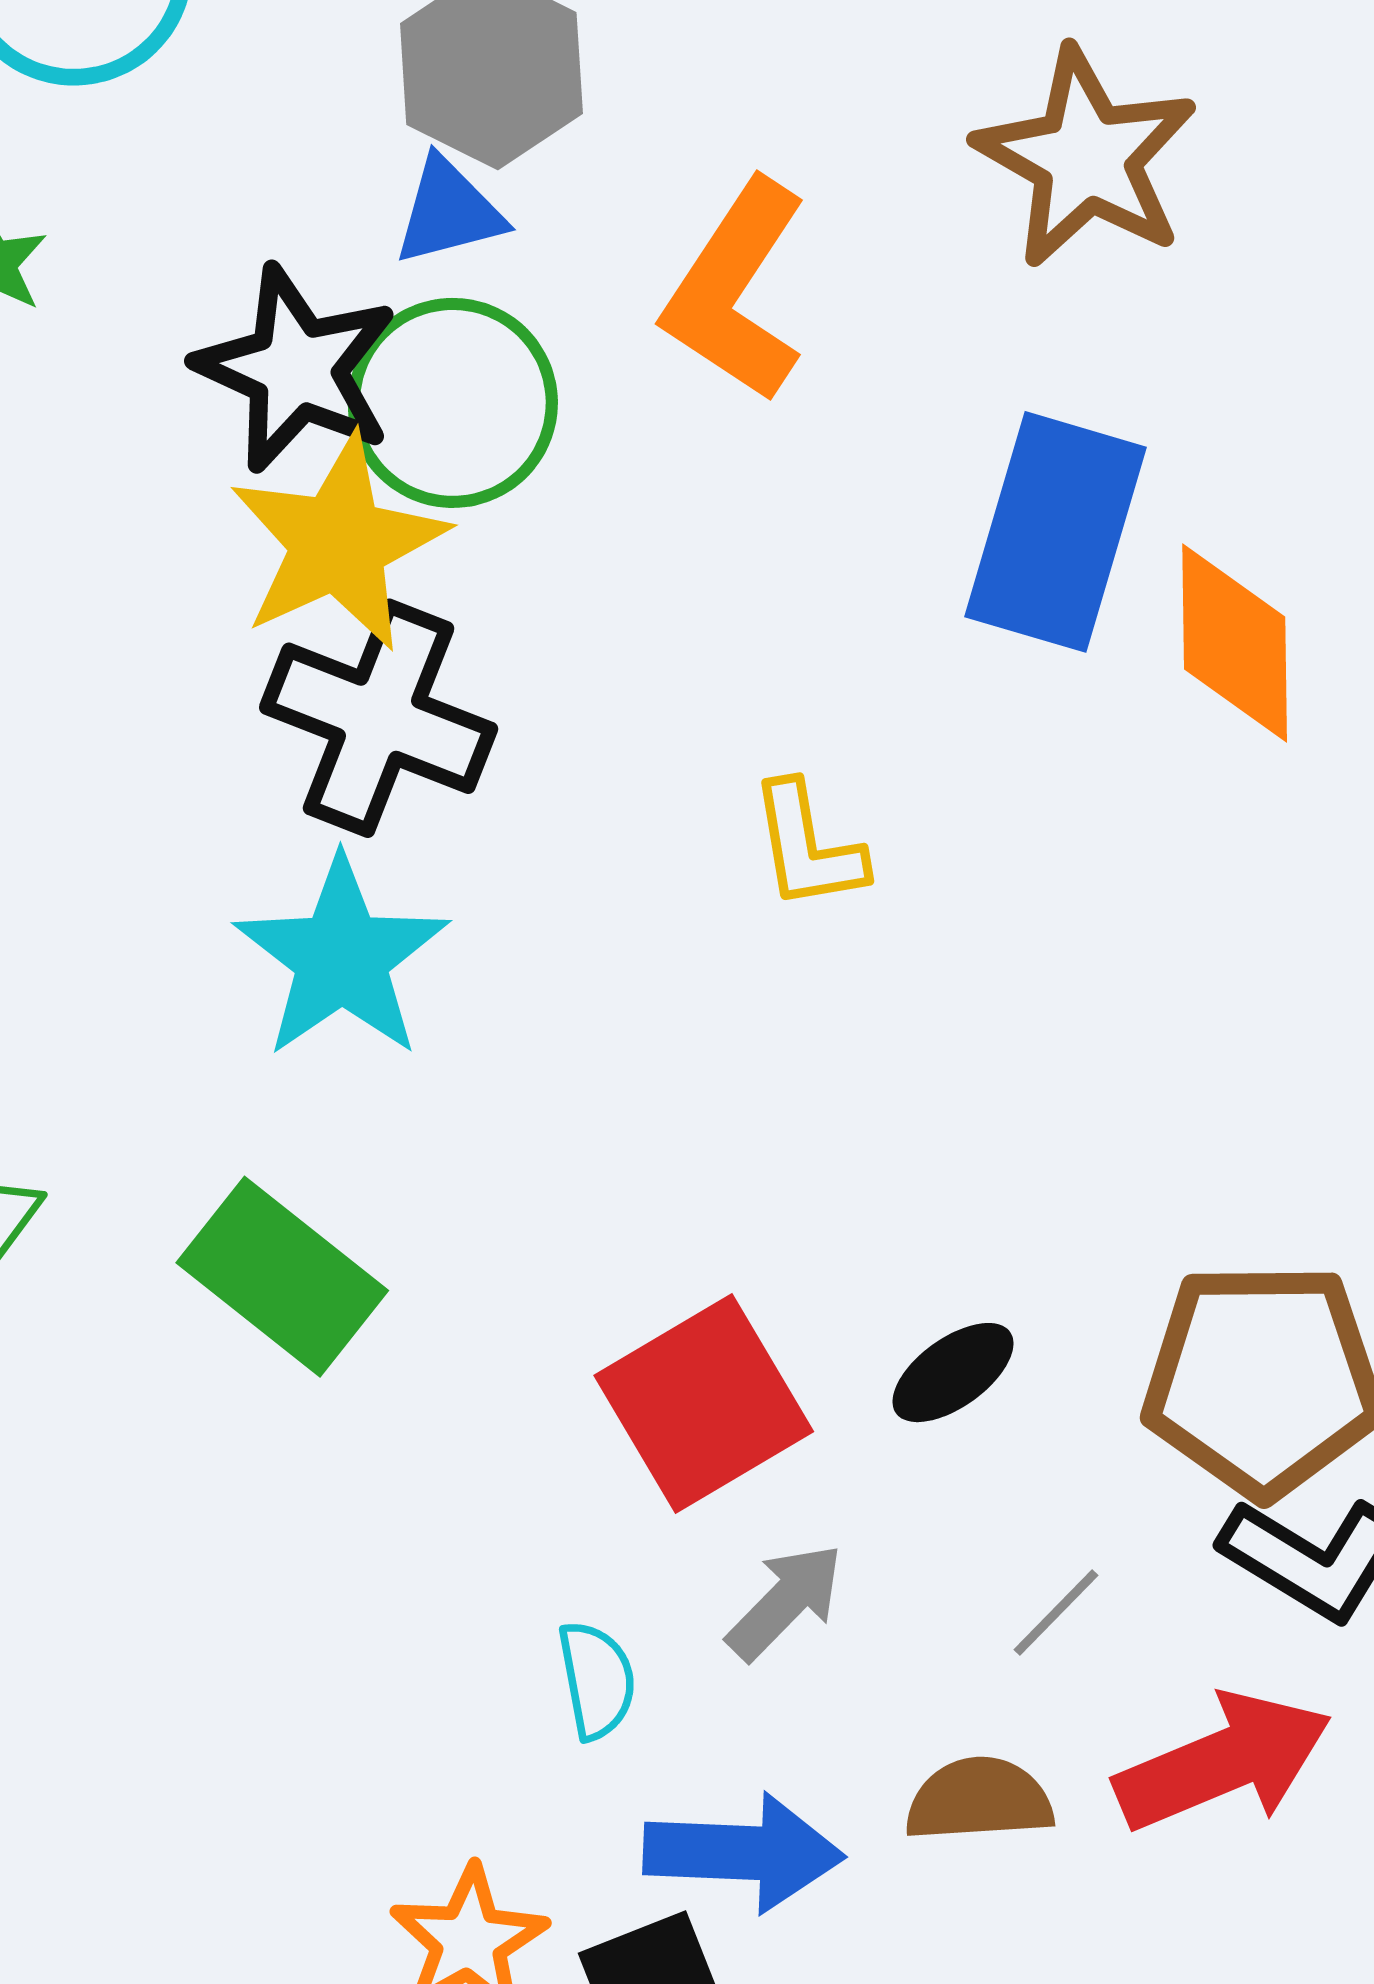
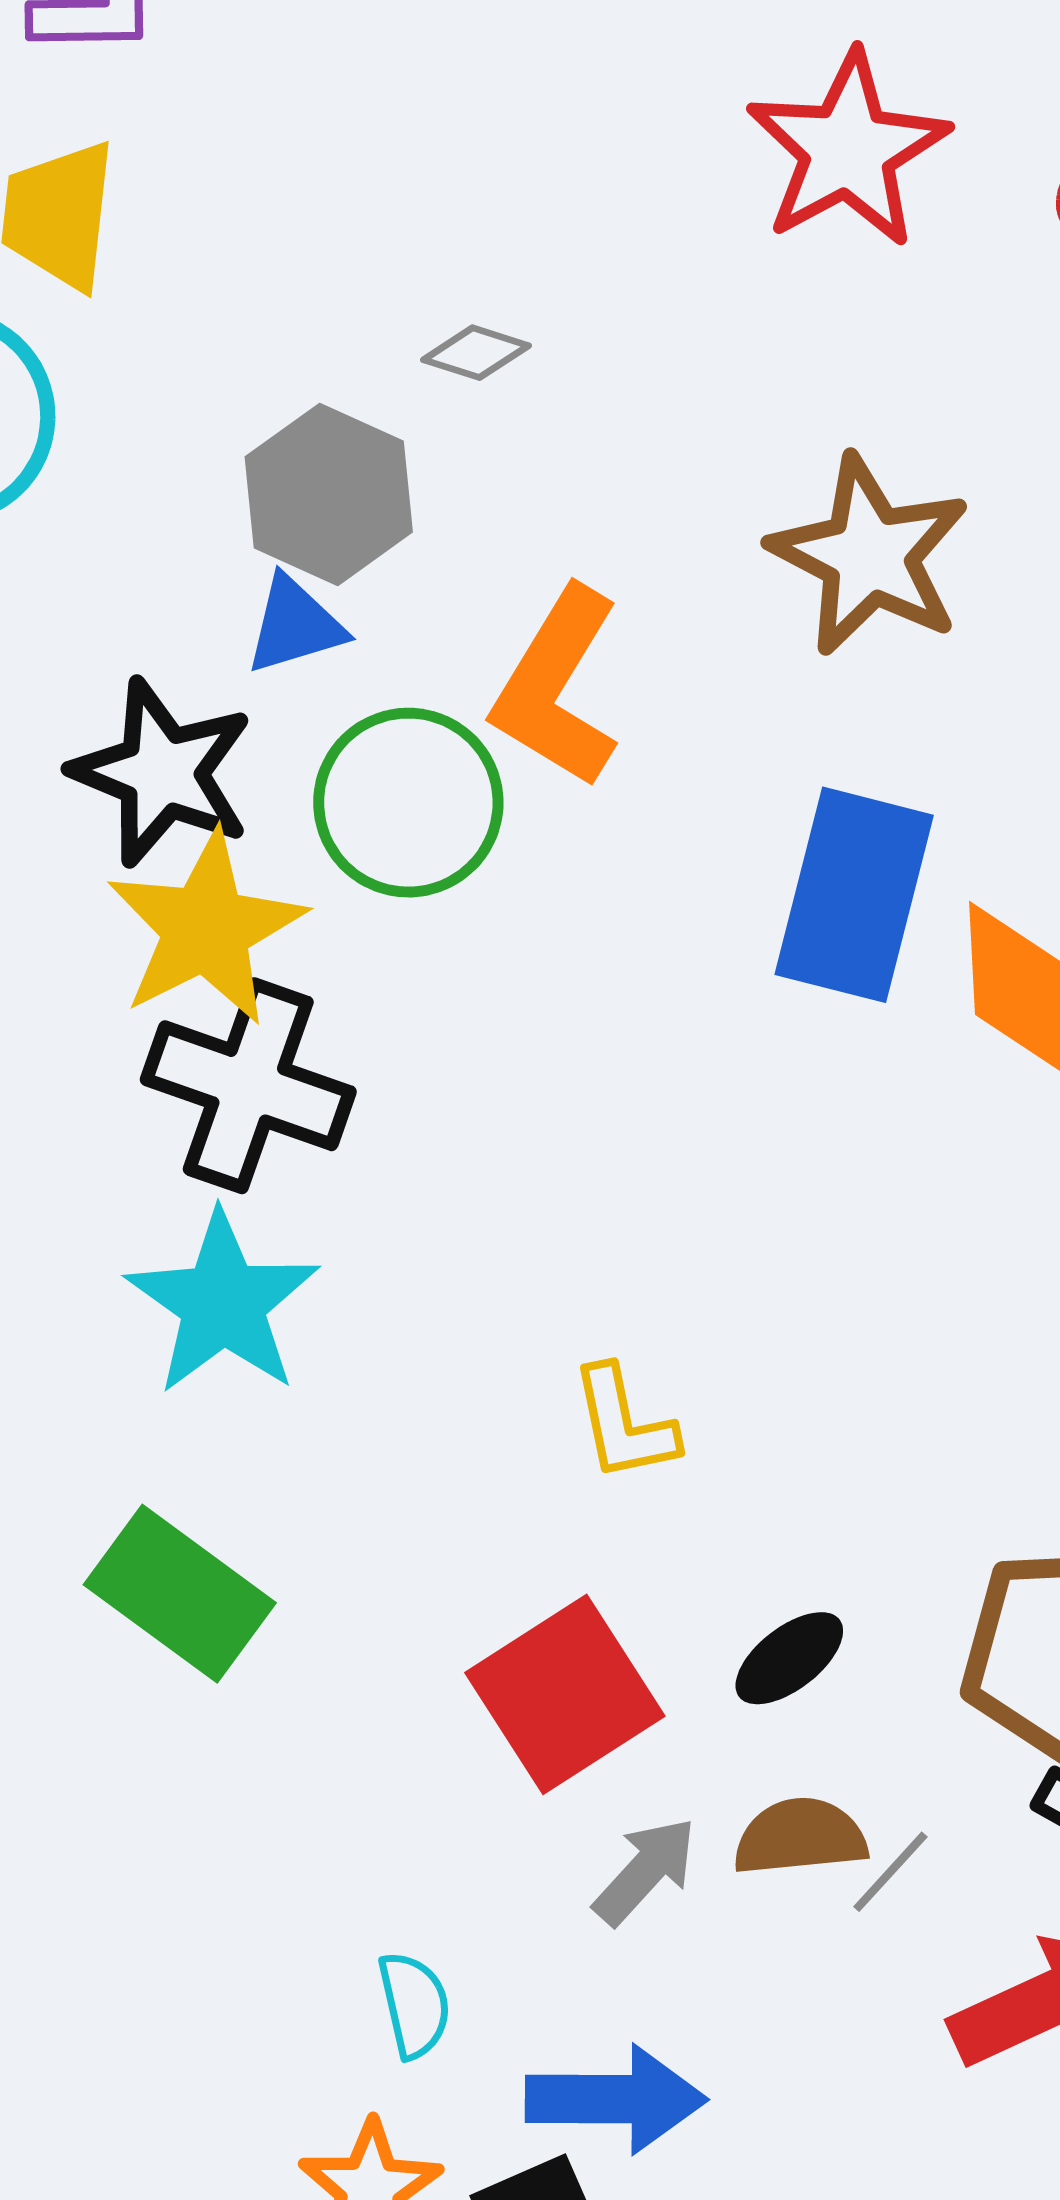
green circle: (453, 403) -> (408, 803), moved
yellow L-shape: (808, 846) -> (624, 1424), moved
cyan semicircle: (597, 1680) -> (414, 2005), moved
brown semicircle: (979, 1800) -> (800, 1837), moved

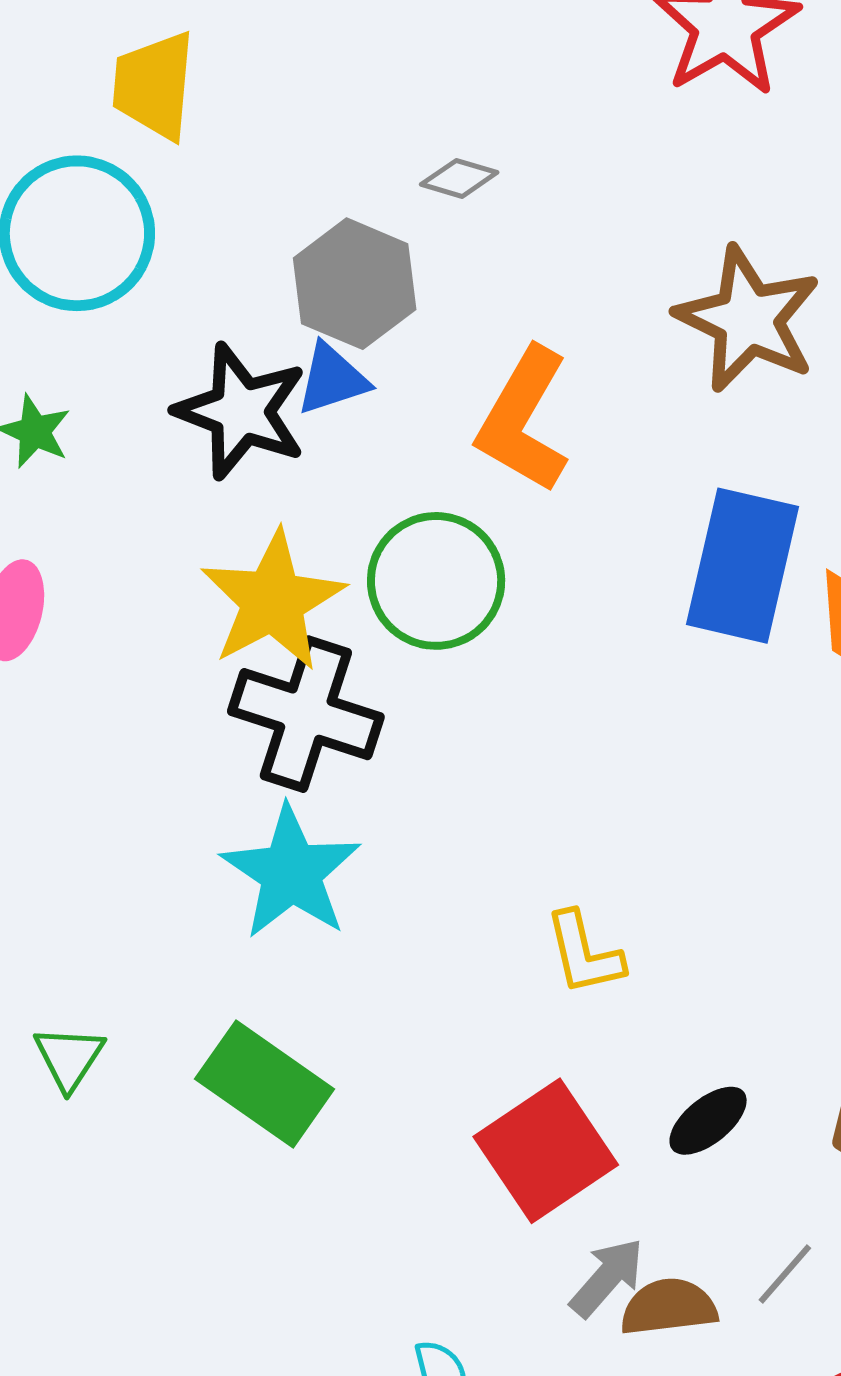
black star: (162, 773) -> (241, 411), moved
green circle: (408, 803) -> (436, 581), moved
brown semicircle: (800, 1837) -> (669, 1307), moved

